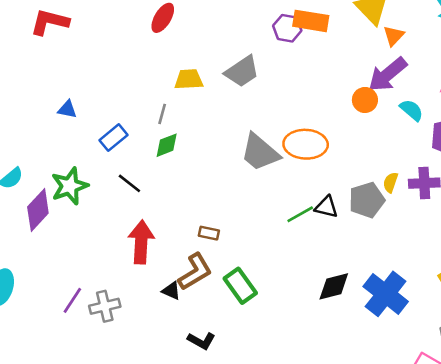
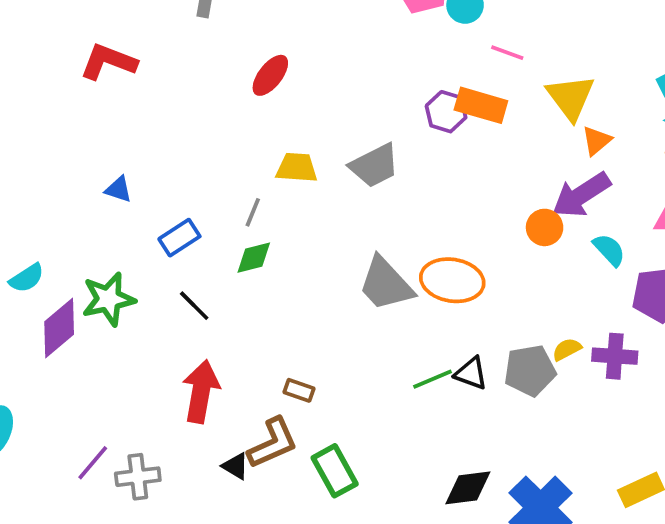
yellow semicircle: (391, 182) -> (567, 349), turned 36

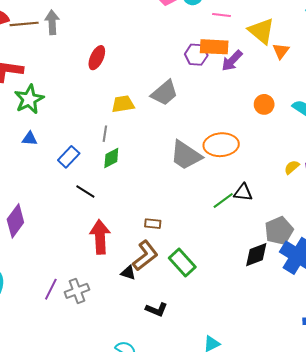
purple arrow: (581, 195) -> (232, 61), moved, size x0.7
green star: (108, 299) -> (29, 99), moved
gray pentagon: (530, 370) -> (279, 231), moved

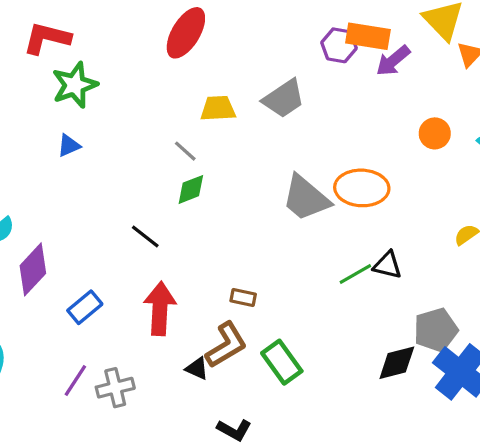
red ellipse: (97, 58) -> (186, 33), size x1.4
gray line: (105, 134) -> (185, 151), turned -63
blue triangle: (30, 139) -> (69, 146), turned -35
blue rectangle: (69, 157) -> (85, 307), moved

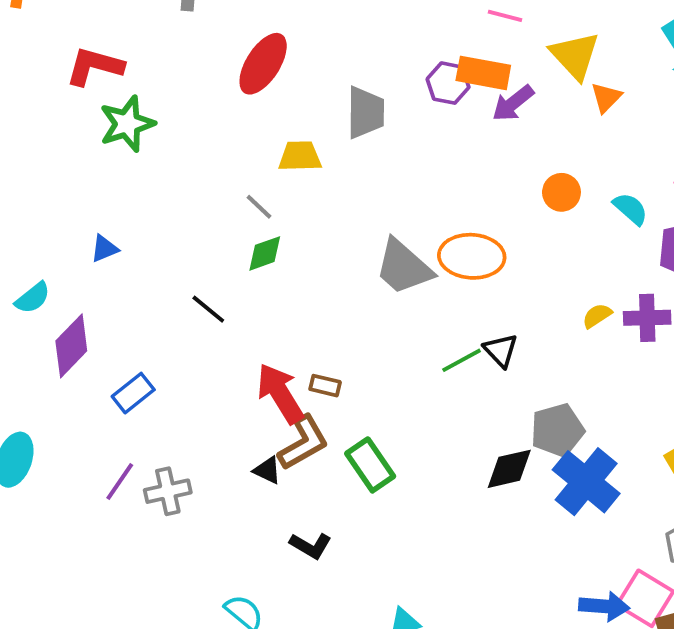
gray trapezoid: (284, 99) -> (366, 113), moved, turned -57
blue triangle: (69, 146) -> (104, 249), moved
black triangle: (387, 265) -> (501, 350), turned 32
red arrow: (160, 309) -> (280, 393), moved, turned -36

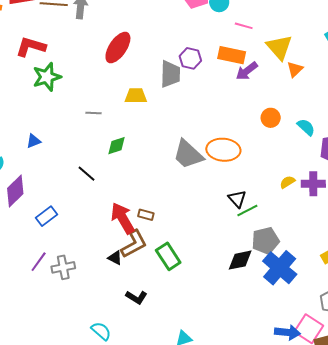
purple hexagon: (448, 83) -> (190, 58), moved
gray line: (259, 207) -> (94, 113), moved, turned -42
green line: (462, 360) -> (247, 210), moved

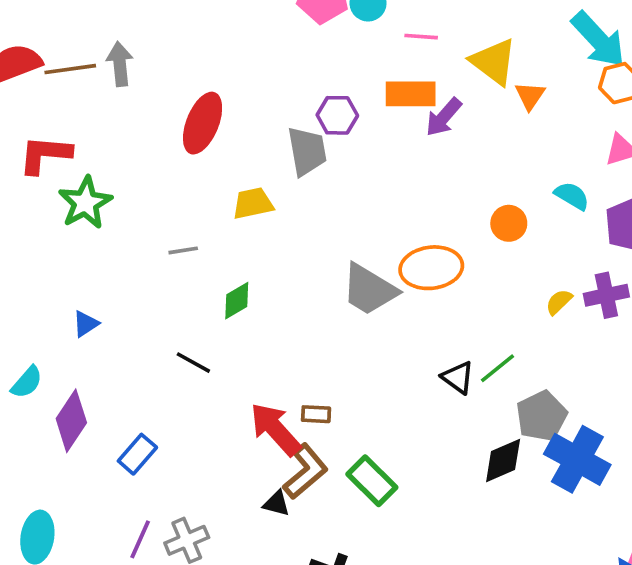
orange circle: (271, 118) -> (509, 223), moved
black triangle: (237, 199) -> (458, 377), moved

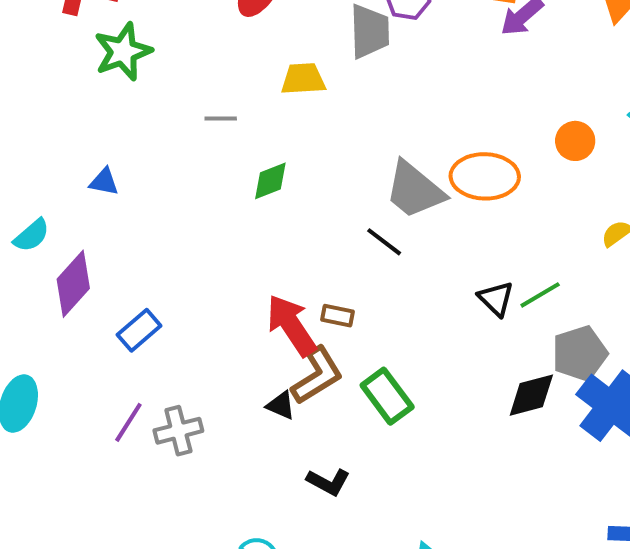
blue triangle: (86, 324) -> (104, 182), turned 36
black line: (193, 363) -> (384, 242), moved

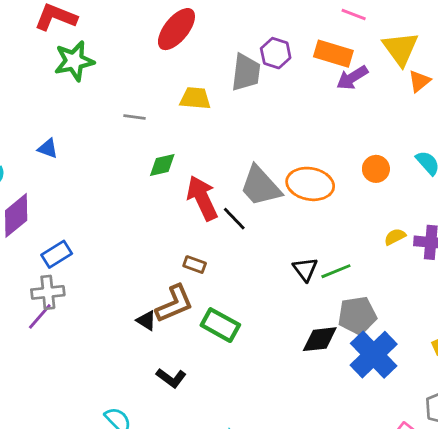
red arrow: (291, 325) -> (202, 198), moved
green rectangle: (387, 396) -> (220, 325), turned -33
gray cross: (178, 431) -> (48, 292), moved

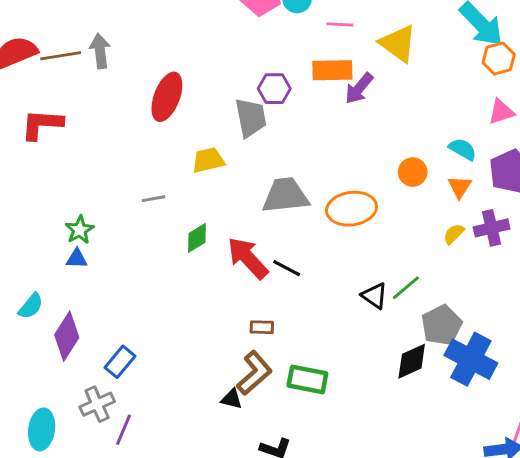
green star: (74, 61) -> (80, 230), moved, size x0.7
orange triangle: (419, 81) -> (460, 187), moved
gray trapezoid: (260, 186) -> (285, 195), moved, turned 144
gray cross: (48, 292) -> (97, 404), moved

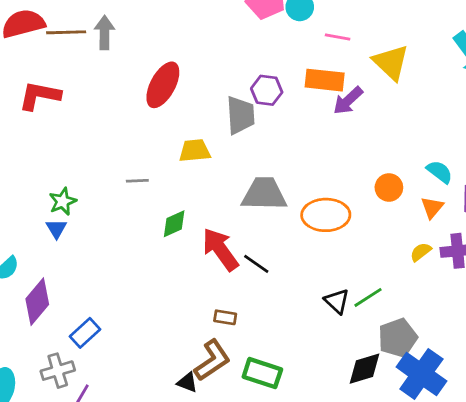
blue triangle: (77, 259) -> (56, 229), turned 50

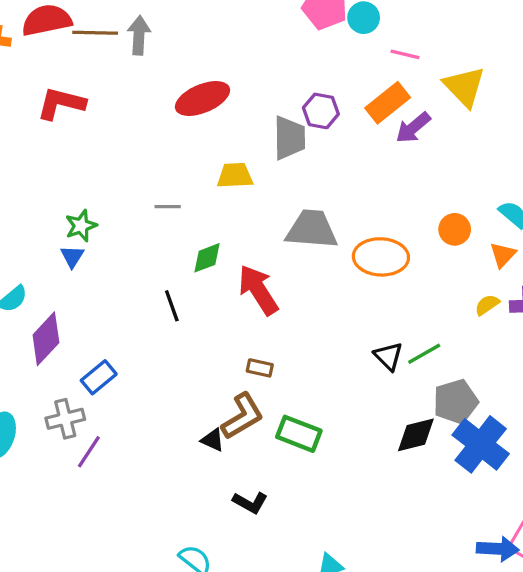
orange rectangle: (325, 80) -> (388, 103), turned -48
red ellipse: (163, 85) -> (202, 98), turned 36
black line: (256, 264) -> (172, 306), moved, turned 32

